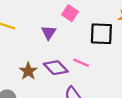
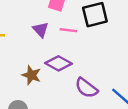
pink line: (81, 63) -> (68, 30), moved

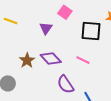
pink line: (68, 30) -> (83, 60), moved

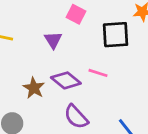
pink line: (83, 60) -> (98, 73), moved
purple semicircle: (65, 84) -> (76, 117), moved

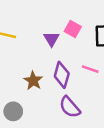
pink square: (76, 14) -> (73, 29), moved
purple diamond: (66, 80) -> (62, 75), turned 65

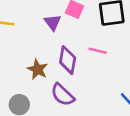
purple semicircle: (70, 107) -> (63, 95), moved

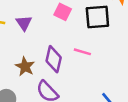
purple triangle: (53, 22) -> (24, 23), moved

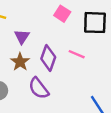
purple triangle: (24, 23) -> (22, 37), moved

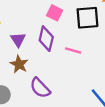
purple diamond: (48, 58) -> (46, 39), moved

